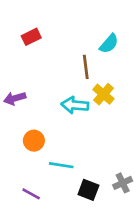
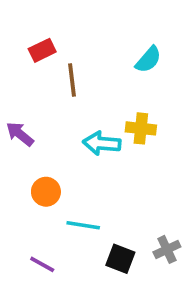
brown line: (86, 67) -> (72, 80), moved
yellow cross: (104, 94) -> (141, 128), turned -35
purple arrow: (15, 98) -> (20, 134), turned 55

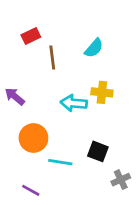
cyan semicircle: (148, 60) -> (94, 48), moved
orange circle: (46, 192) -> (33, 138), size x1.4
black square: (120, 259) -> (98, 151), moved

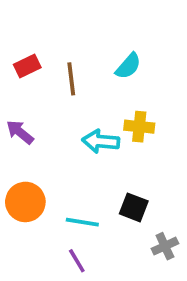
red rectangle: (31, 36) -> (27, 66), moved
orange circle: (33, 138) -> (25, 202), moved
purple line: (31, 190) -> (77, 261), moved, turned 30

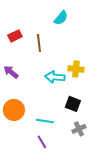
cyan semicircle: (128, 66) -> (61, 18), moved
black square: (134, 207) -> (73, 104), moved
gray cross: (165, 246) -> (79, 129), moved

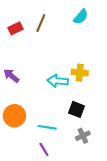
cyan semicircle: (61, 18) -> (81, 17), moved
red rectangle: (15, 36) -> (16, 28), moved
brown line: (39, 43) -> (41, 23), moved, turned 30

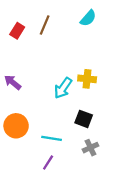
red rectangle: (16, 28) -> (17, 31), turned -32
cyan arrow: (58, 81) -> (63, 88), turned -60
purple line: (44, 149) -> (48, 162), turned 64

